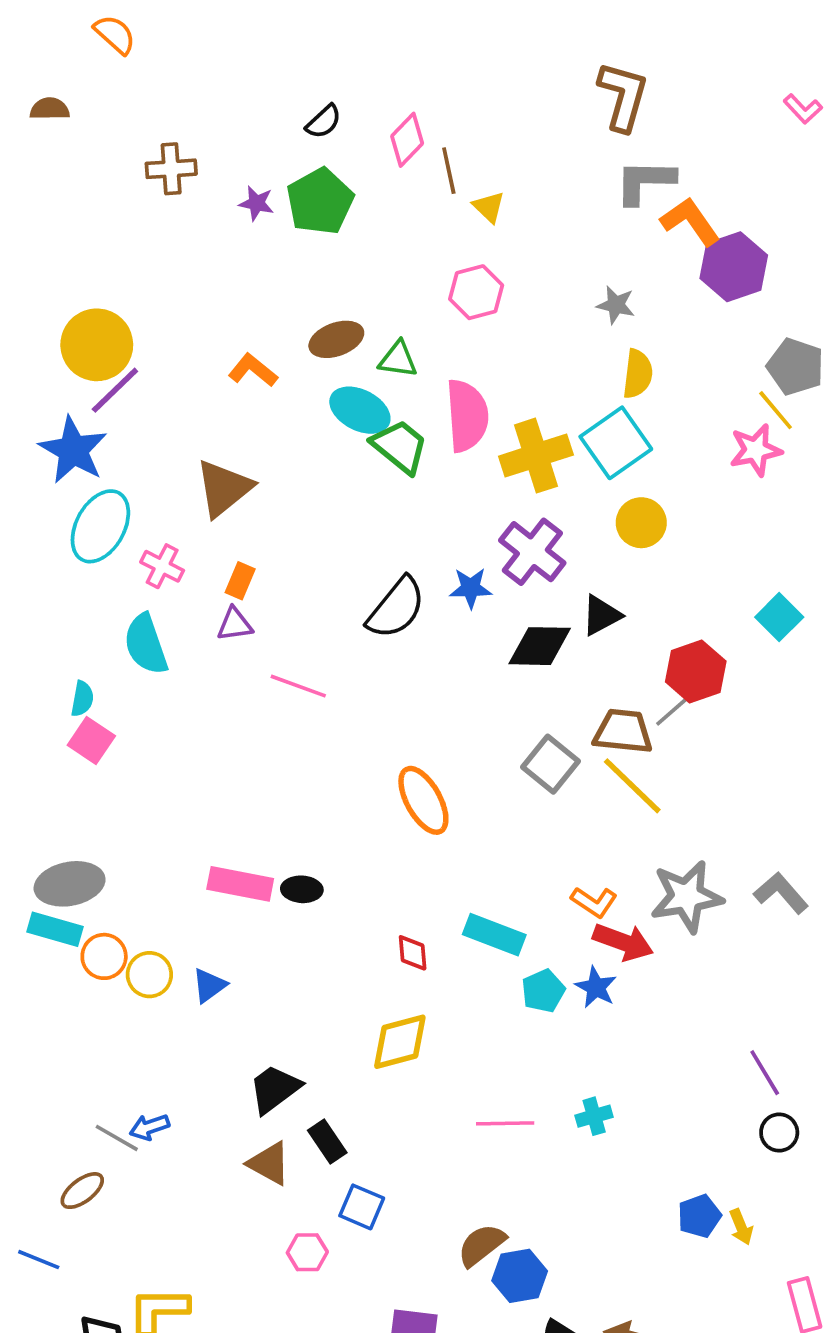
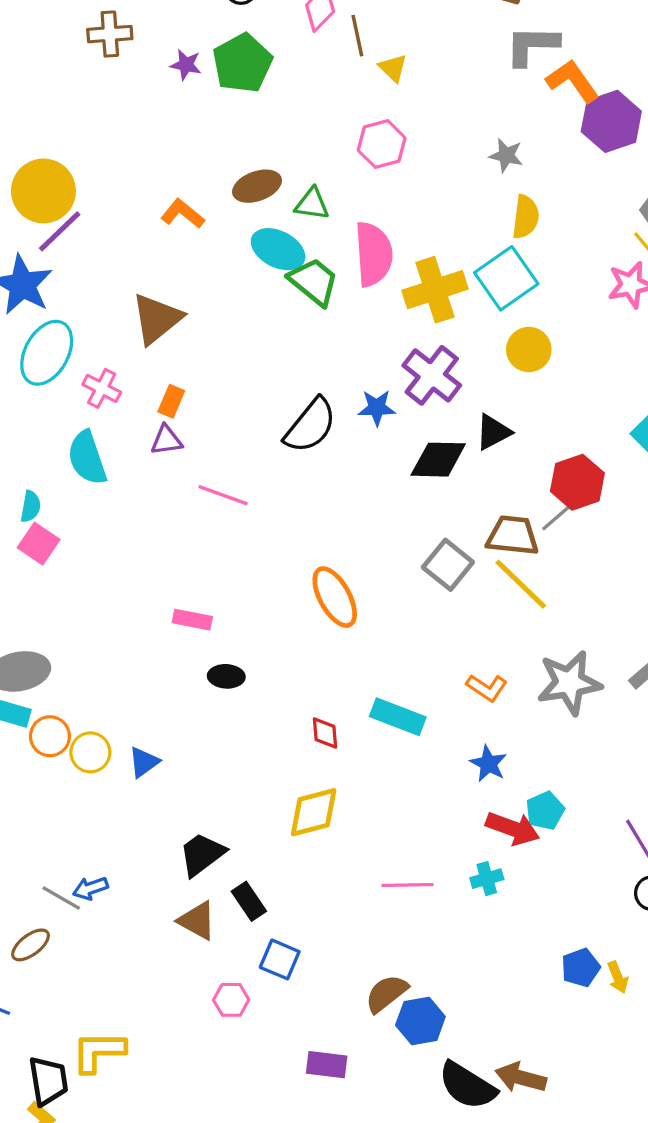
pink rectangle: (240, 884) -> (192, 620), moved, size x0.7
red arrow: (623, 942) -> (513, 828), moved
cyan pentagon: (543, 991) -> (545, 811), moved

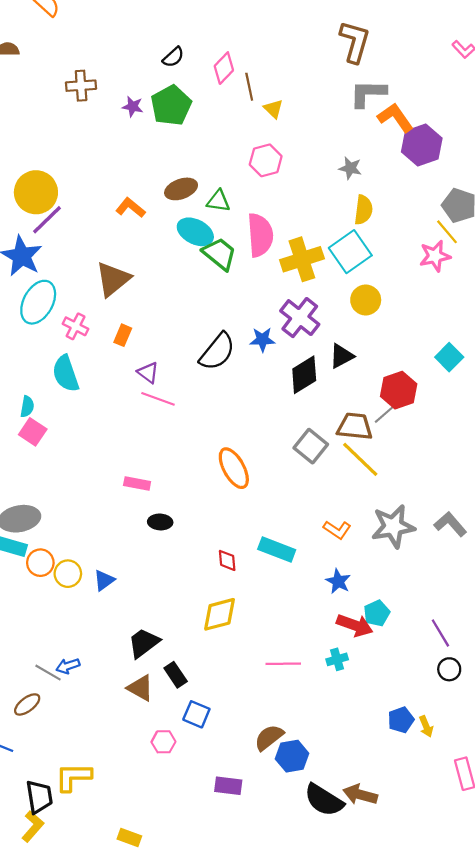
purple triangle: (166, 440) -> (148, 373), moved, turned 45
black diamond: (438, 460) -> (304, 375), turned -33

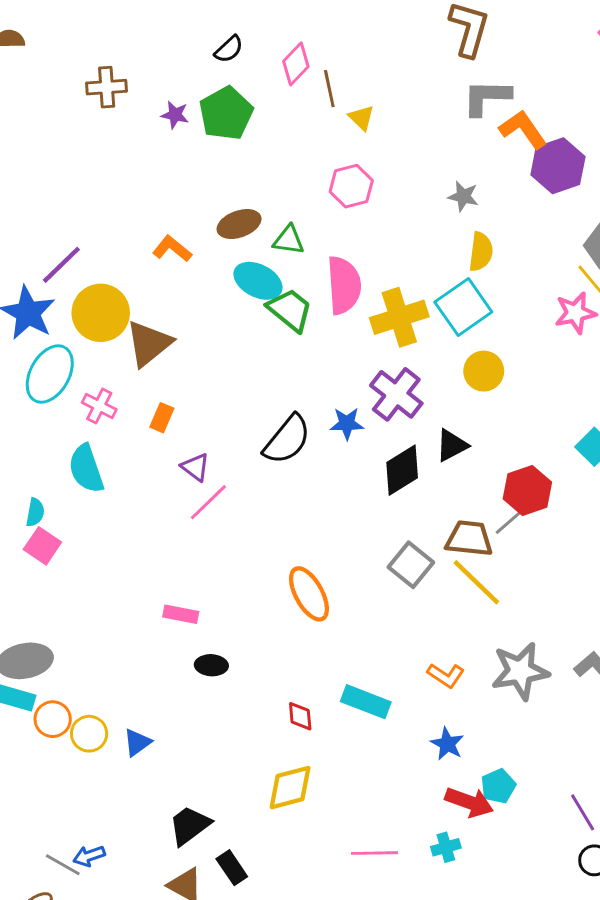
yellow circle: (36, 192) -> (101, 313), moved
pink line: (158, 399) -> (208, 502), turned -64

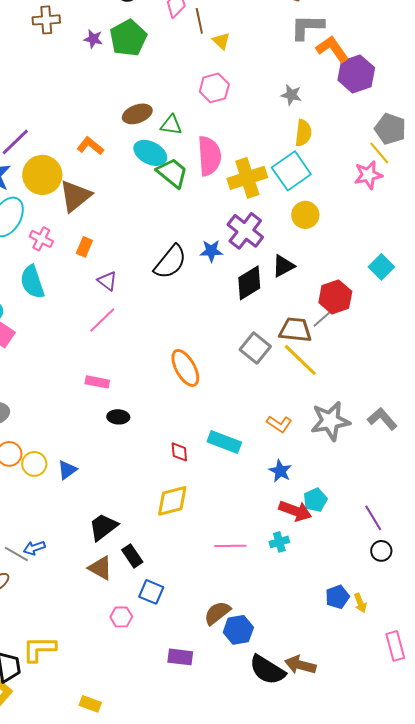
orange L-shape: (172, 249) -> (90, 146), moved
pink line: (208, 502) -> (102, 320), moved

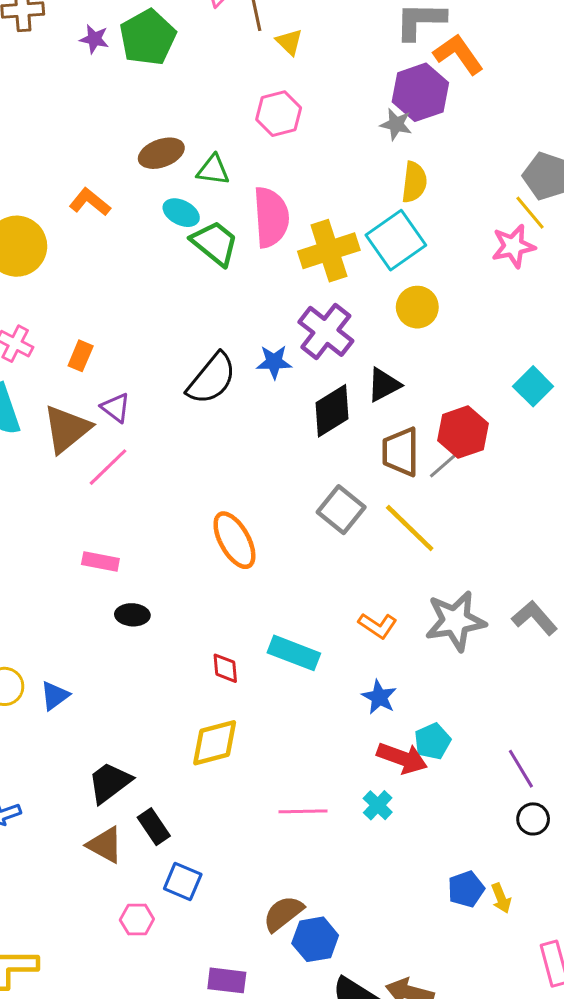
purple hexagon: (356, 74) -> (420, 92), moved
cyan ellipse: (150, 153) -> (181, 213), size x0.7
brown triangle: (75, 196) -> (67, 429), moved
brown trapezoid: (295, 330) -> (401, 452), moved, turned -96
cyan cross: (279, 542) -> (378, 805), turned -30

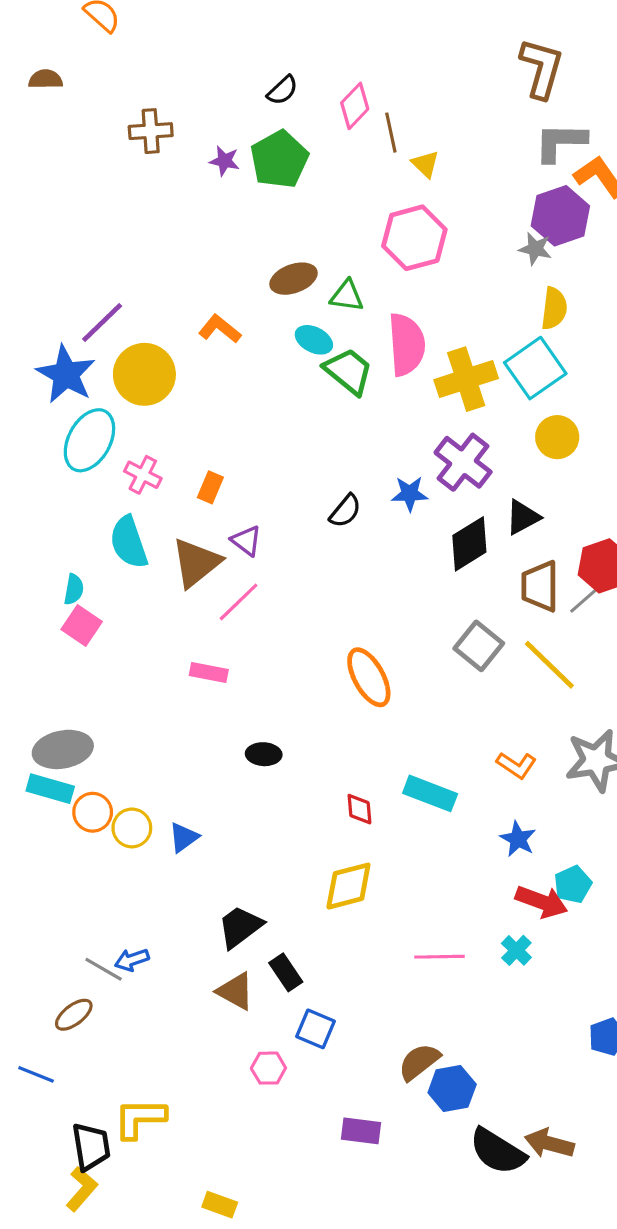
pink hexagon: (279, 114) -> (414, 238), size x1.4
black semicircle: (212, 379) -> (345, 511), size x0.6
pink rectangle: (100, 562) -> (209, 673), moved

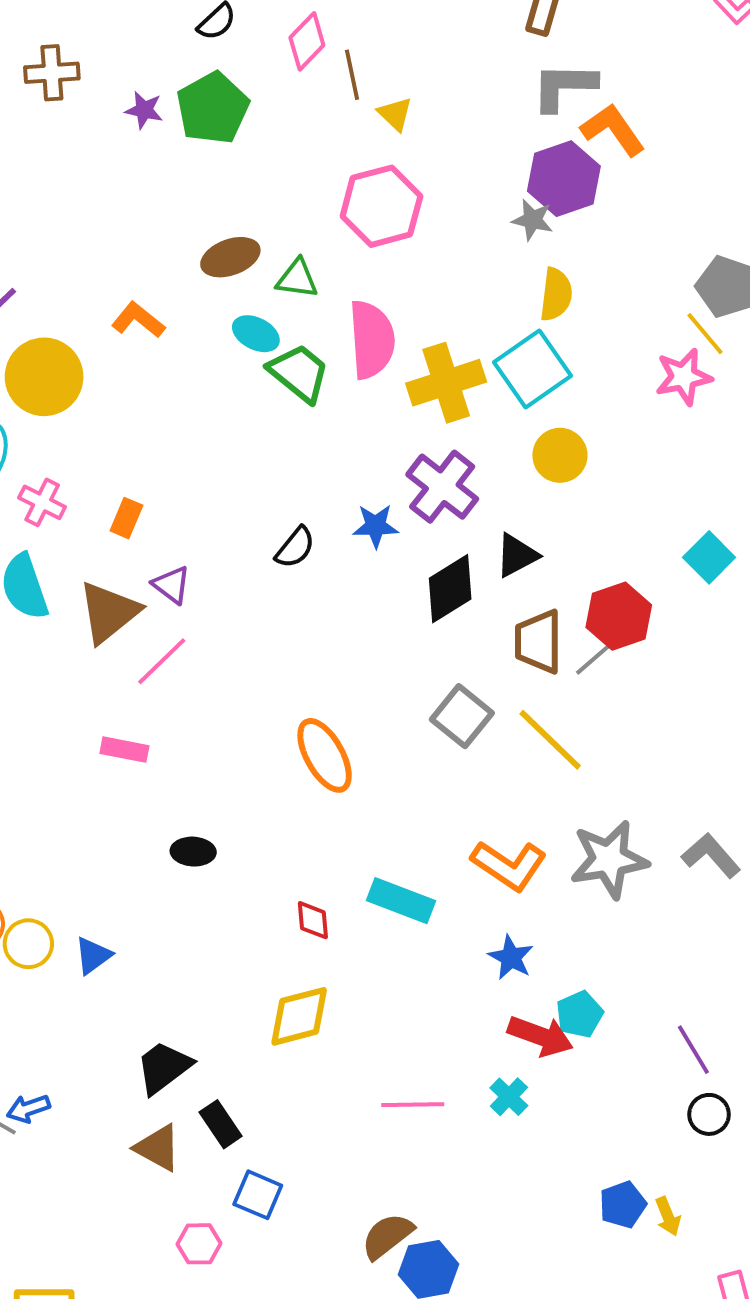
orange L-shape: (516, 765) -> (509, 865), size x1.5

